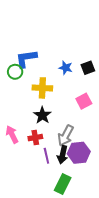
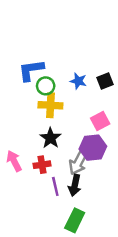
green circle: (15, 72) -> (46, 86), moved
purple hexagon: (79, 153) -> (93, 148), moved

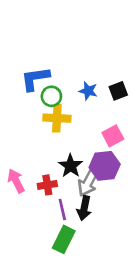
black star: (50, 138) -> (71, 166), moved
green rectangle: (75, 220) -> (64, 239), moved

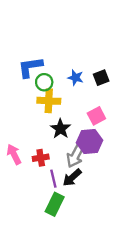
black star: (71, 166) -> (60, 129), moved
black arrow: (84, 208) -> (72, 178), turned 36

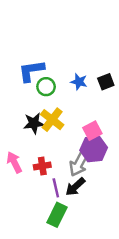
yellow cross: (49, 101) -> (52, 120), moved, turned 35
pink square: (96, 116) -> (92, 131), moved
black star: (60, 129) -> (34, 123), moved, turned 30

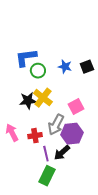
purple hexagon: (94, 149) -> (72, 134), moved
gray arrow: (79, 164) -> (56, 125), moved

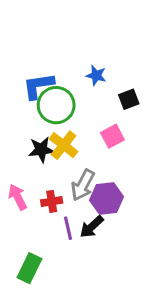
blue star: (65, 67) -> (96, 75), moved
green circle: (38, 71) -> (56, 105), size x1.6
pink square: (76, 107) -> (112, 136), moved
green rectangle: (47, 176) -> (29, 268), moved

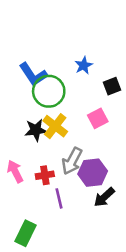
blue star: (96, 75) -> (84, 65), turned 30
blue L-shape: (38, 86) -> (33, 74), turned -116
black arrow: (92, 227) -> (104, 197), moved

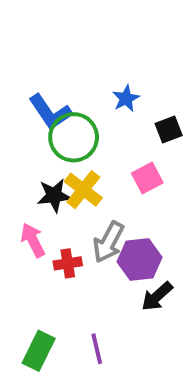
pink arrow: (15, 171) -> (33, 240), moved
purple line: (59, 198) -> (97, 349), moved

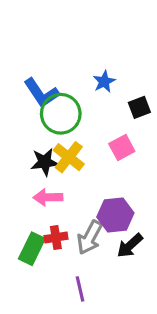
pink arrow: (33, 240) -> (48, 197), moved, turned -64
gray arrow: (108, 242) -> (90, 237), moved
red cross: (68, 263) -> (56, 237), moved
green rectangle: (39, 351) -> (32, 249), moved

